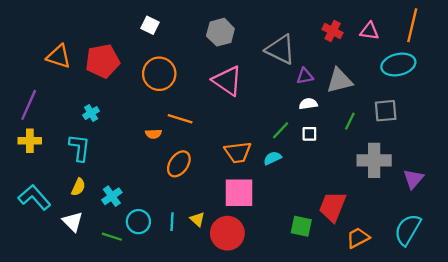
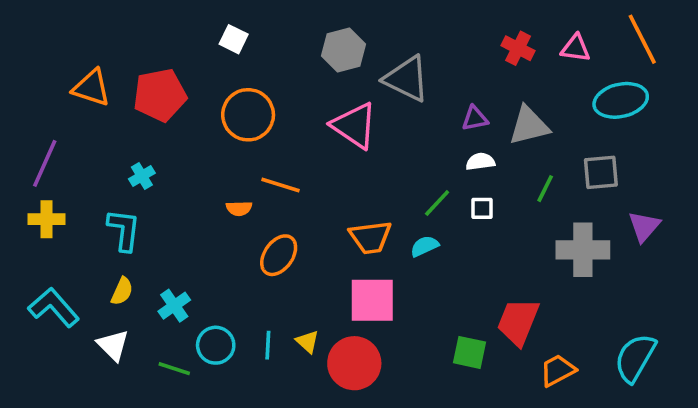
orange line: (412, 25) -> (642, 39), turned -40
gray triangle: (281, 49) -> (406, 79), moved
purple triangle: (413, 179) -> (644, 226), moved

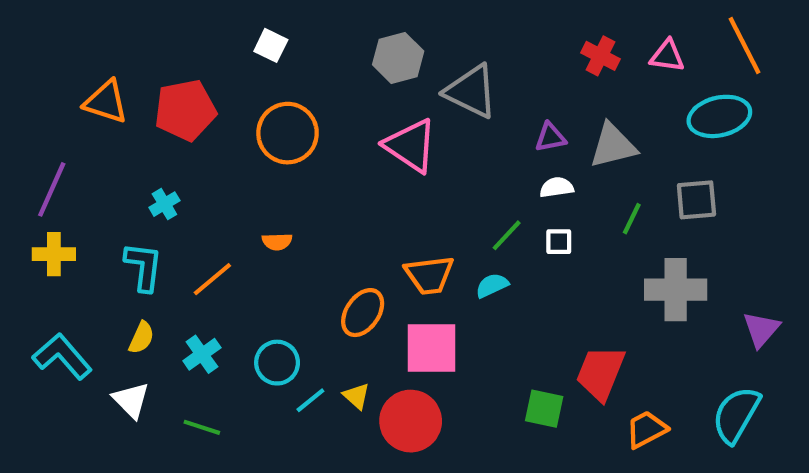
orange line: (280, 185) -> (212, 279), moved, turned -57
purple triangle: (644, 226) -> (761, 329), moved
orange ellipse: (279, 255) -> (363, 313), moved
cyan circle: (216, 345) -> (277, 363), moved
cyan line: (268, 345) -> (310, 400), turned 48

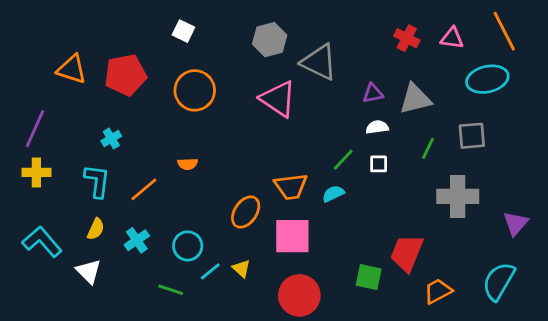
red circle: (411, 421) -> (299, 295), moved
green line: (202, 427) -> (171, 290), moved

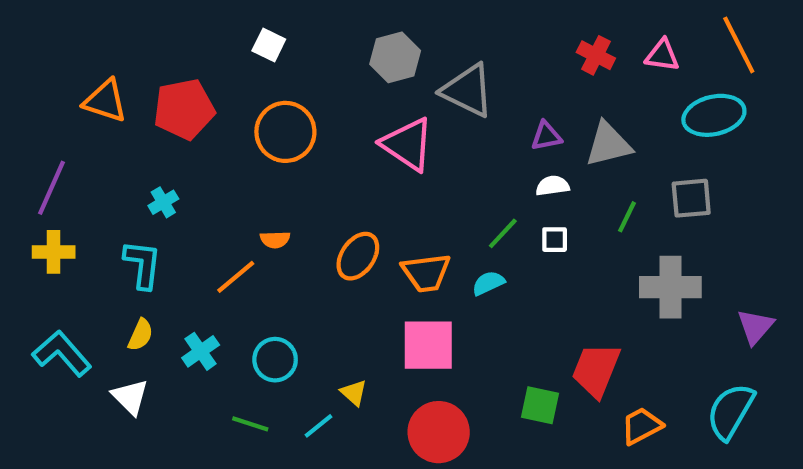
orange line: (144, 189) -> (236, 277), moved
orange ellipse: (246, 212) -> (358, 256), moved
cyan line: (210, 271) -> (319, 426), moved

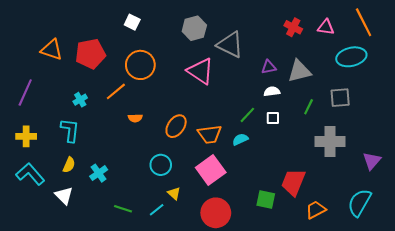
yellow cross: (54, 252) -> (26, 136), moved
orange line: (236, 277) -> (116, 91), moved
pink square: (428, 345) -> (211, 170), turned -36
cyan circle: (275, 360) -> (161, 165), moved

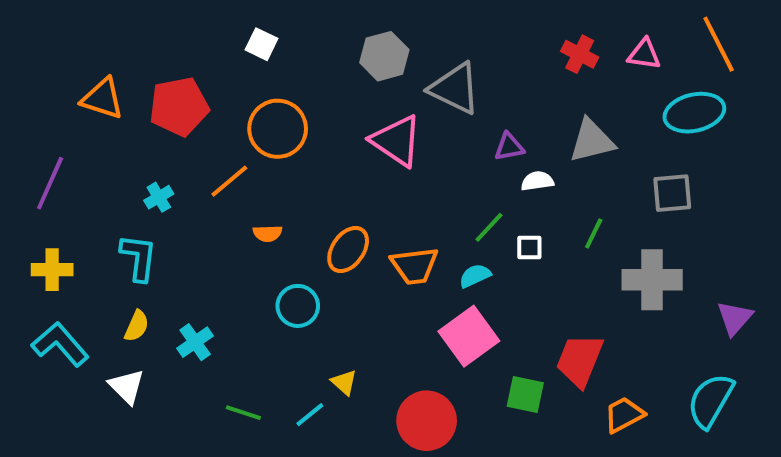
purple triangle: (269, 67) -> (509, 147), moved
green line: (309, 107) -> (594, 233), moved
white square: (273, 118) -> (529, 248), moved
cyan circle: (161, 165) -> (298, 306), moved
pink square: (211, 170) -> (469, 336), moved

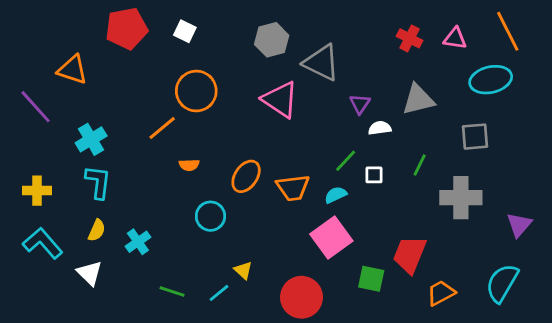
red pentagon: (179, 107) -> (127, 28), moved
purple triangle: (509, 147) -> (360, 104), turned -45
purple line: (50, 183) -> (36, 107), moved, turned -66
cyan cross: (159, 197) -> (91, 139), moved, size x1.5

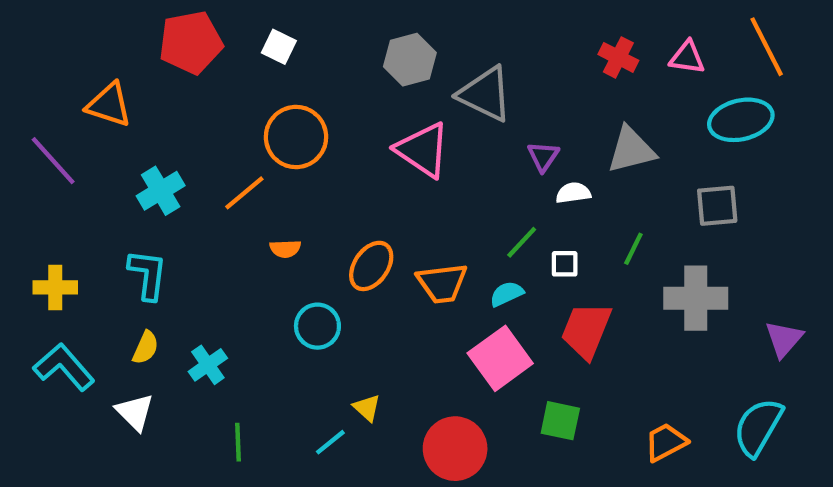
cyan cross: (91, 139) -> (161, 191), moved
red trapezoid: (410, 255) -> (586, 330), moved
green line: (172, 292) -> (238, 442), moved, turned 70

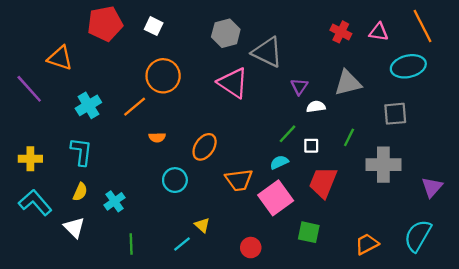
orange trapezoid: (442, 283) -> (239, 180), moved
red circle: (455, 449) -> (251, 248), size x0.6

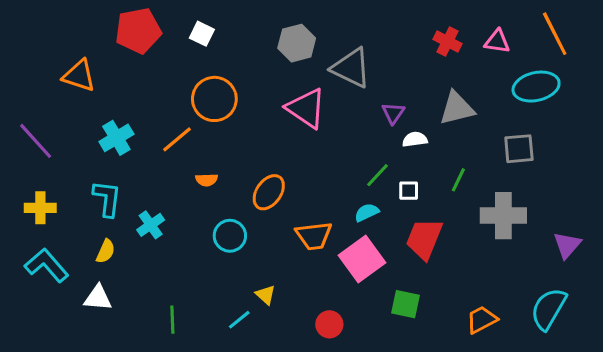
purple line: (29, 89) -> (36, 141), moved
cyan cross: (115, 201) -> (151, 225), moved
white triangle: (74, 227) -> (98, 298), turned -40

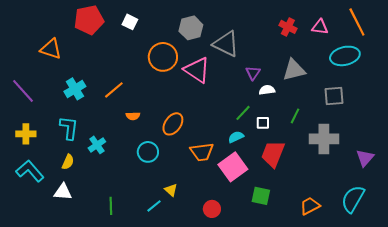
orange circle: (214, 99) -> (163, 57), moved

